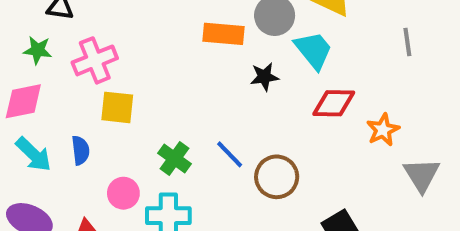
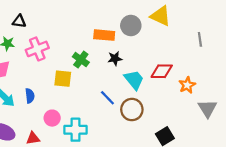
cyan trapezoid: (313, 50) -> (134, 80), moved
black star: (264, 77) -> (115, 58), moved
yellow square: (117, 107) -> (63, 79), moved
green cross: (174, 158) -> (81, 60), moved

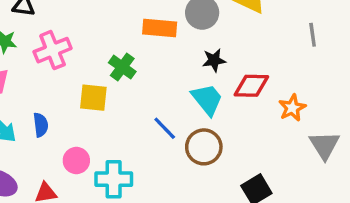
black star: (115, 58) -> (214, 60), moved

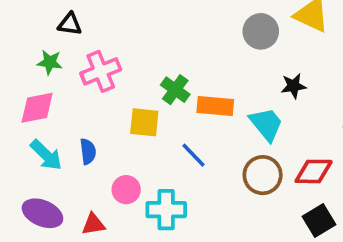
orange rectangle: (160, 28) -> (215, 106), moved
black star: (214, 60) -> (294, 86), moved
red diamond: (251, 86) -> (314, 171), moved
blue line: (165, 128) -> (193, 155), moved

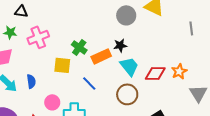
black star: (294, 86) -> (120, 45), moved
orange rectangle: (215, 106) -> (101, 56), turned -30
red diamond: (314, 171) -> (155, 73), moved

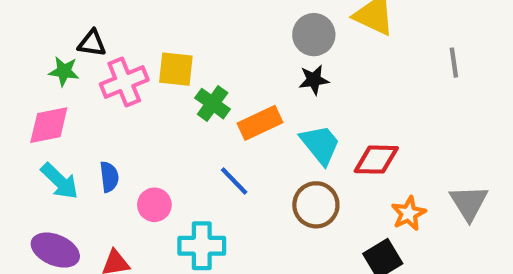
black triangle: (21, 11) -> (92, 43), moved
black star: (120, 45) -> (314, 80), moved
yellow square: (62, 65) -> (176, 69), moved
orange star: (179, 71) -> (409, 213), moved
pink circle: (52, 102) -> (154, 205), moved

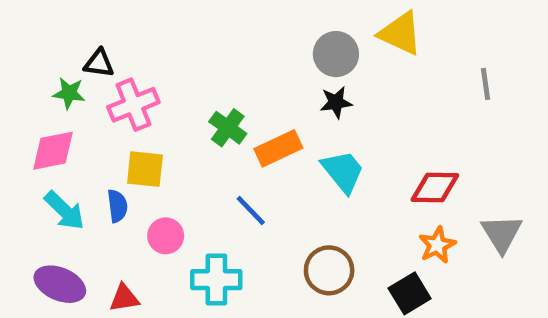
yellow square: (176, 69) -> (145, 169), moved
red diamond: (376, 160) -> (435, 188), moved
brown circle: (316, 205) -> (329, 270), moved

